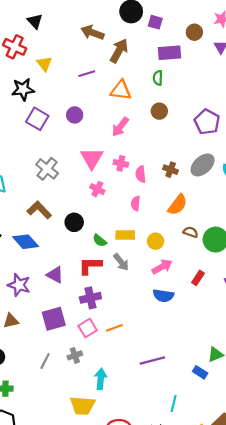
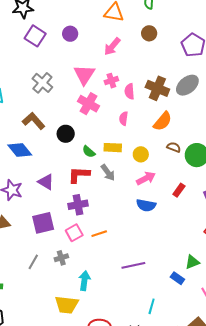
pink cross: (121, 163) -> (111, 81), turned -32
brown cross: (171, 170) -> (157, 88), size x1.6
pink cross: (97, 189) -> (88, 104), size x1.5

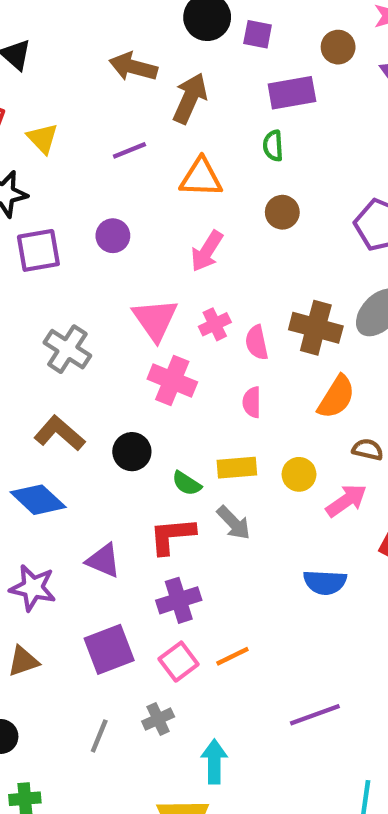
purple square: (35, 36) -> (38, 250), turned -35
pink arrow: (146, 178) -> (346, 501), moved

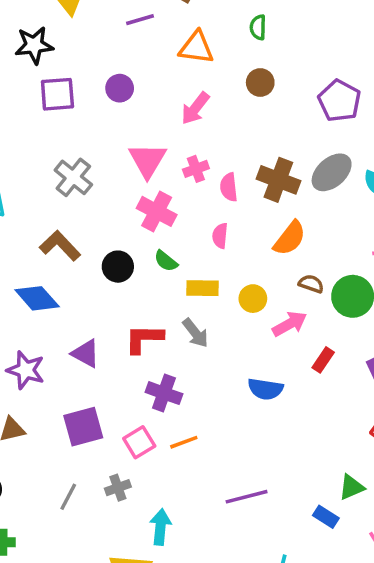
green semicircle: (187, 483) -> (166, 261), moved
purple cross: (179, 600) -> (164, 393), moved, turned 32

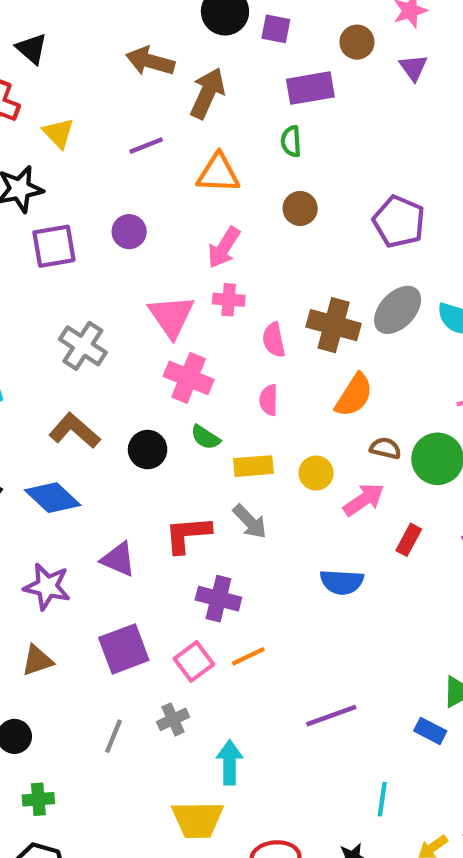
pink cross: (196, 169) -> (229, 300), moved, turned 30

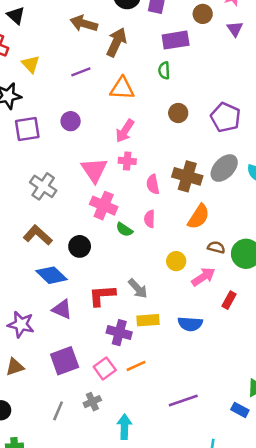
brown circle: (300, 208) -> (178, 113), moved
green semicircle: (205, 437) -> (124, 230), moved
yellow rectangle: (253, 466) -> (148, 320), moved
blue diamond: (53, 498) -> (52, 275), moved

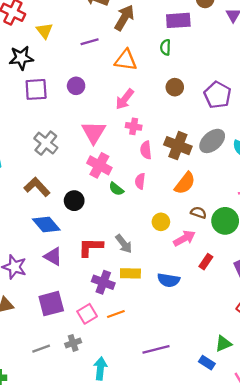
pink cross: (127, 161) -> (134, 126), moved
gray line: (58, 411) -> (41, 349), turned 42

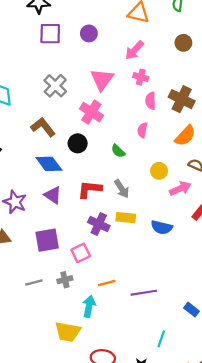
pink cross: (99, 165) -> (91, 112), moved
green semicircle: (116, 189) -> (118, 151), moved
orange line: (116, 314) -> (107, 283), moved

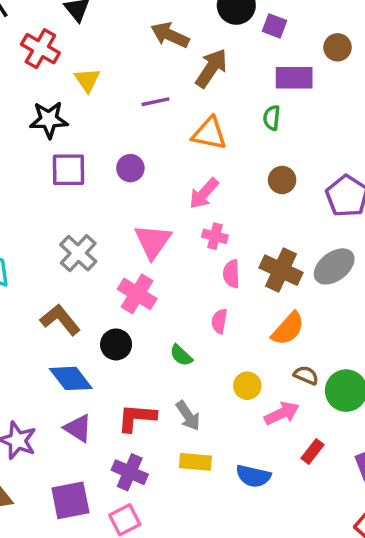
purple cross: (99, 224) -> (130, 472), moved

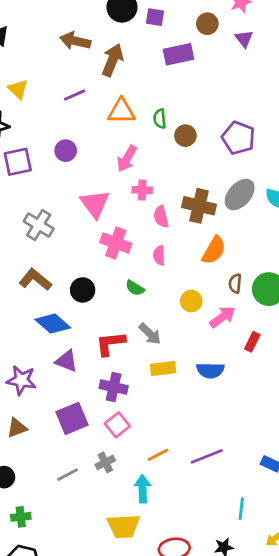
green semicircle: (272, 118) -> (160, 119), moved
pink cross: (137, 294) -> (116, 243), moved
brown semicircle: (306, 375) -> (235, 284), turned -96

